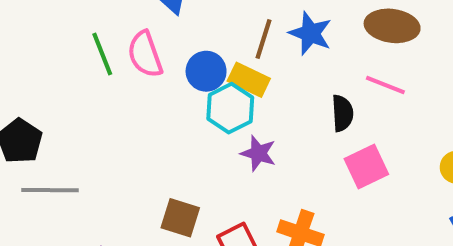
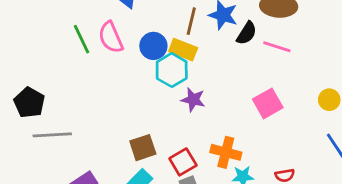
black semicircle: (342, 113) -> (247, 33), moved, turned 40
brown square: (180, 218) -> (143, 148), turned -32

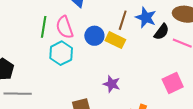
green line: (81, 39) -> (44, 27), turned 30
cyan hexagon: (172, 70) -> (61, 53), moved
purple star: (193, 100) -> (112, 84), moved

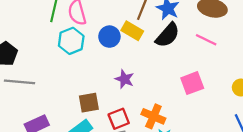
black semicircle: (162, 32) -> (168, 35), moved, size x1.4
blue circle: (94, 36) -> (109, 37), moved

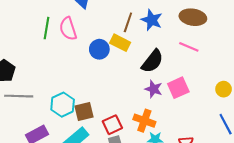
black semicircle: (168, 35) -> (152, 61), moved
cyan hexagon: (71, 41) -> (63, 105), moved
purple star: (125, 79) -> (154, 89), moved

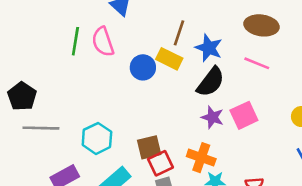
blue star: (152, 20) -> (209, 48), moved
brown square: (84, 111) -> (149, 147), moved

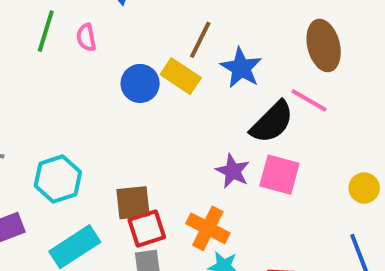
brown ellipse: (262, 25) -> (324, 45), turned 60
pink semicircle: (103, 42) -> (86, 37), size x0.6
black semicircle: (211, 82) -> (272, 122), moved
pink square: (244, 115) -> (279, 175), turned 32

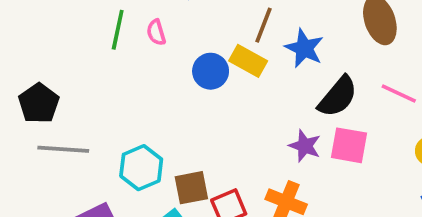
pink line: (309, 100) -> (399, 94), moved
brown square: (133, 203) -> (191, 188), moved

